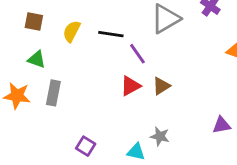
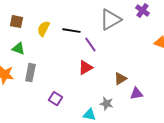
brown triangle: (161, 86) -> (120, 79), moved
purple triangle: (221, 125) -> (136, 94), moved
purple square: (86, 146) -> (55, 99), moved

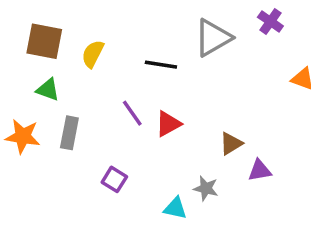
brown square: (16, 22) -> (44, 41), size x1.5
black line: (71, 31) -> (161, 65), moved
purple line: (90, 45) -> (132, 113), moved

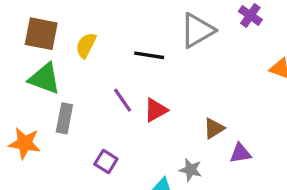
green triangle: (48, 90) -> (45, 79), size x1.5
orange star: (23, 136) -> (25, 143), moved

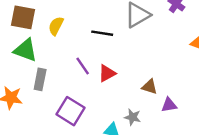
brown triangle: (214, 128) -> (150, 87), turned 49
purple square: (106, 162) -> (70, 111), size x1.6

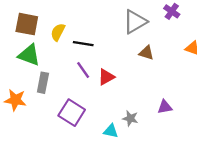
black line: (102, 33) -> (83, 44), moved
brown triangle: (150, 87) -> (146, 53), moved

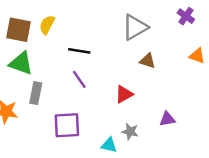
purple cross: (172, 11) -> (186, 16), moved
yellow semicircle: (58, 32) -> (47, 25), moved
red triangle: (106, 77) -> (124, 94), moved
purple square: (72, 113) -> (67, 125), turned -35

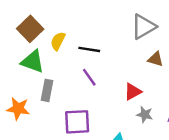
yellow semicircle: (47, 25) -> (58, 41), moved
brown square: (18, 30) -> (30, 29), turned 35
gray star: (130, 131) -> (145, 115), moved

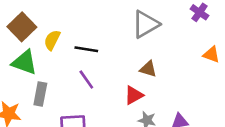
brown triangle: (156, 59) -> (148, 69), moved

